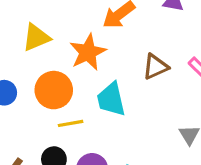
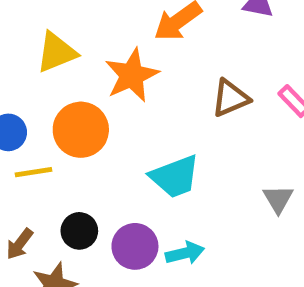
cyan trapezoid: (111, 99) -> (175, 177), moved, turned -99
yellow line: (71, 123) -> (33, 172), moved

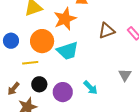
yellow line: (33, 172) -> (30, 63), moved
cyan trapezoid: (175, 177) -> (68, 51), moved
cyan arrow: (185, 253) -> (91, 88), moved, turned 56

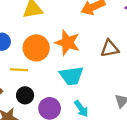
orange star: (65, 19) -> (67, 42), moved, turned 30
cyan trapezoid: (68, 51) -> (71, 76), moved

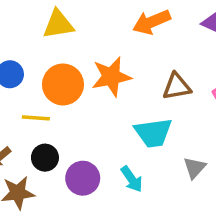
orange star: (67, 42) -> (111, 77), turned -30
cyan trapezoid: (71, 76) -> (153, 133), moved

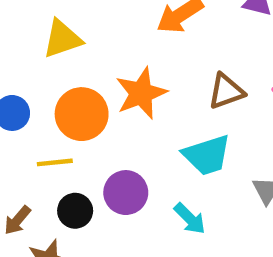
purple circle: (83, 178) -> (126, 193), moved

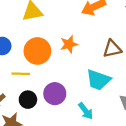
orange star: (141, 93) -> (69, 44), size x0.7
cyan trapezoid: (207, 155) -> (98, 80), turned 30

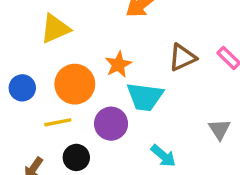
cyan trapezoid: (98, 80) -> (145, 97), moved
purple circle: (55, 94) -> (111, 124), moved

